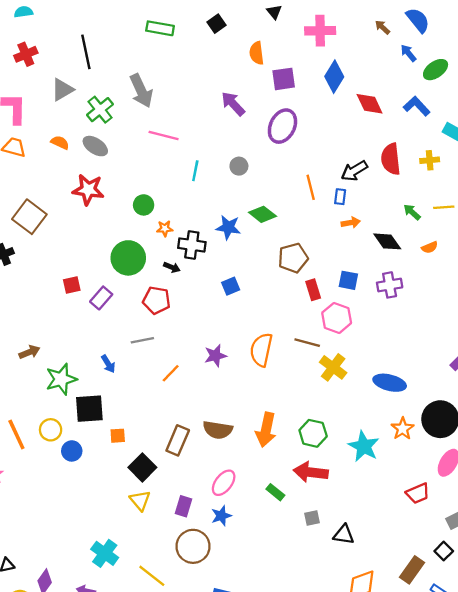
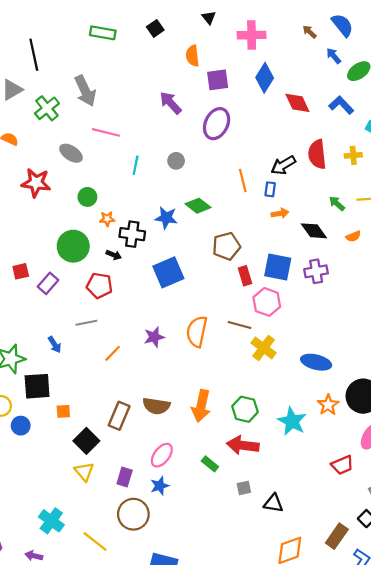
gray ellipse: (95, 146) -> (71, 153), moved
blue square: (348, 280) -> (278, 267), size x1.5
blue square: (231, 286) -> (168, 272), size x1.8

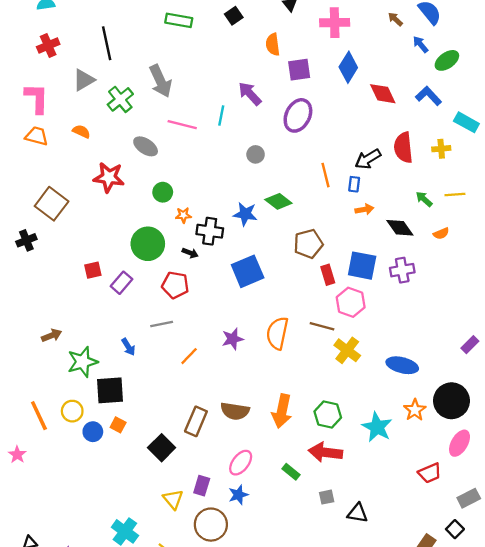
cyan line: (136, 165) -> (221, 115), moved
orange square: (63, 411) -> (118, 425), moved, turned 32
yellow triangle: (84, 472) -> (173, 499), moved

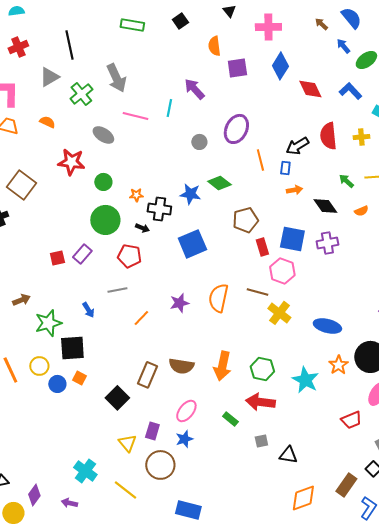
purple ellipse: (298, 115) -> (236, 129), moved
green circle: (163, 192) -> (103, 182), moved
red square: (93, 270) -> (57, 258), moved

